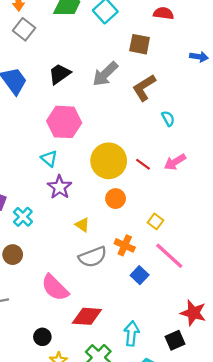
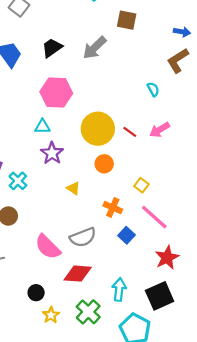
brown L-shape: (144, 88) -> (178, 61), moved
cyan triangle: (49, 159) -> (42, 127), turned -42
gray semicircle: (93, 257) -> (83, 237), moved
red star: (193, 313) -> (167, 258), moved, turned 30
black square: (175, 340) -> (160, 296), size x1.5

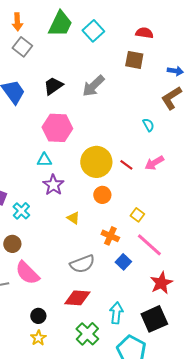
brown square: (127, 20) -> (134, 60), moved
pink semicircle: (48, 247) -> (27, 273), moved
yellow star: (51, 315) -> (38, 338), moved

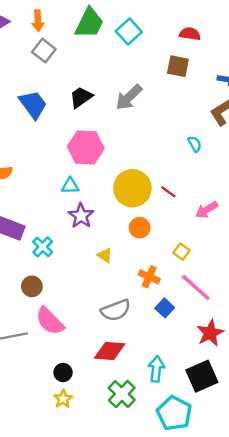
pink arrow: (154, 163) -> (207, 210), moved

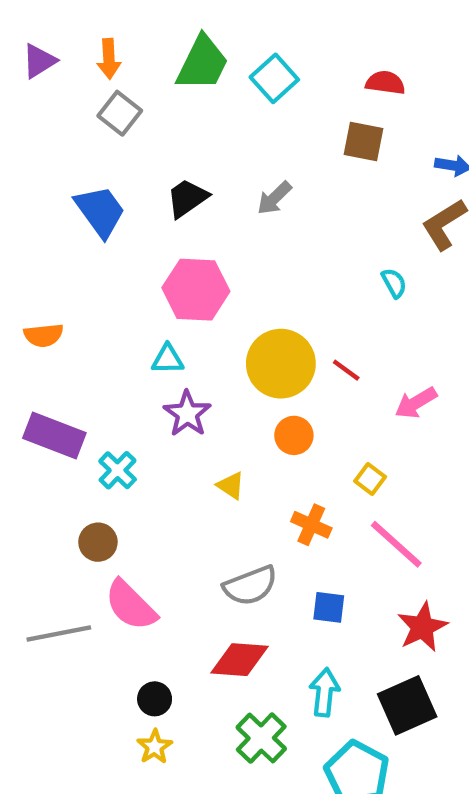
gray arrow: (129, 97) -> (274, 198), size x0.7
blue square: (165, 308) -> (329, 607), moved, turned -36

